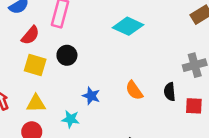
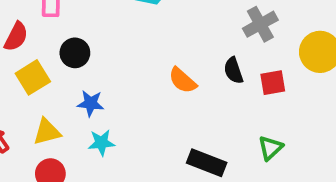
yellow square: (35, 65) -> (33, 77), turned -35
blue star: (91, 96) -> (91, 103), moved

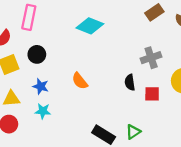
orange semicircle: (183, 80) -> (80, 81), moved
green triangle: (270, 148) -> (133, 132), moved

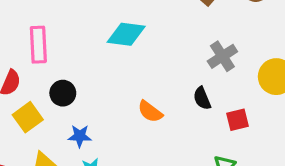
orange semicircle: (80, 81) -> (150, 112), moved
red square: (152, 94) -> (237, 120), moved

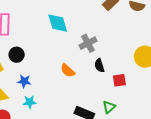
cyan diamond: (126, 34) -> (58, 23), turned 60
gray cross: (222, 56) -> (88, 43), moved

